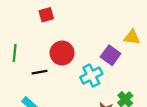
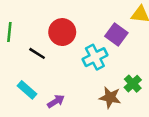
black line: (39, 72) -> (37, 53), turned 42

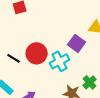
red circle: (62, 32) -> (37, 53), moved

